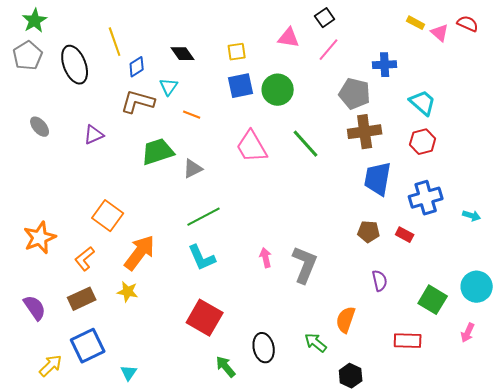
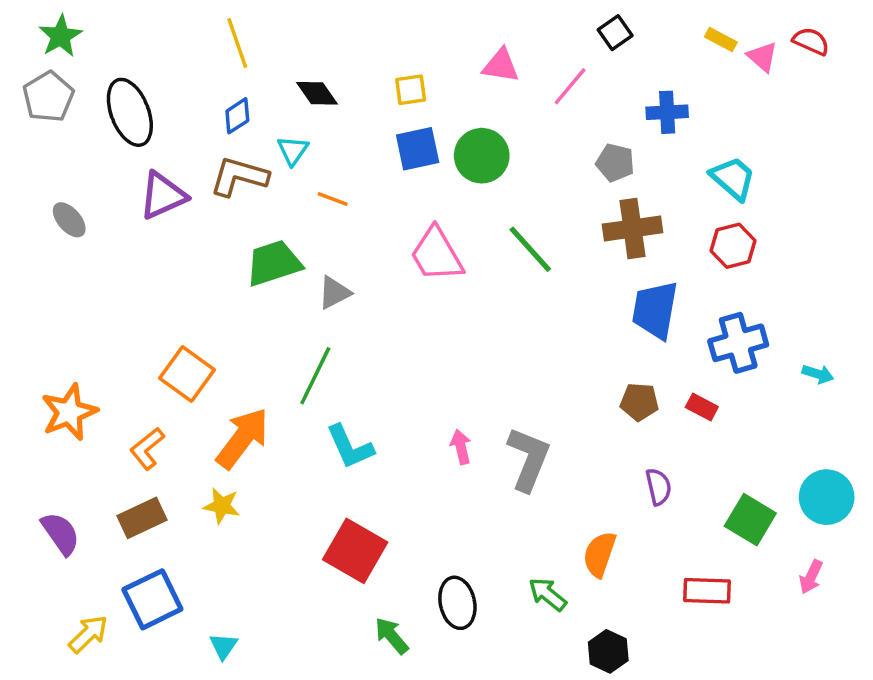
black square: (325, 18) -> (615, 33), moved
yellow line: (115, 42) -> (237, 43), moved
gray pentagon: (355, 94) -> (615, 163), size x0.7
purple triangle: (94, 135) -> (163, 196), moved, size x1.4
green line: (204, 217) -> (315, 376), moved, turned -36

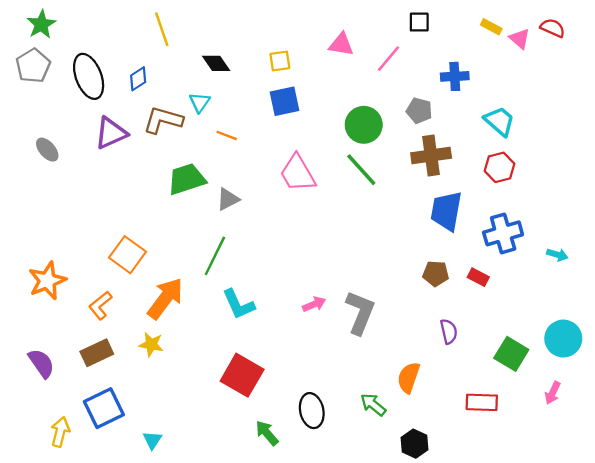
black square: (615, 33) -> (419, 22), turned 35
blue diamond: (237, 116) -> (138, 79), moved
green circle: (482, 156) -> (364, 125), moved
pink arrow: (461, 447) -> (314, 304), turned 80
yellow arrow: (88, 634) -> (60, 432), turned -32

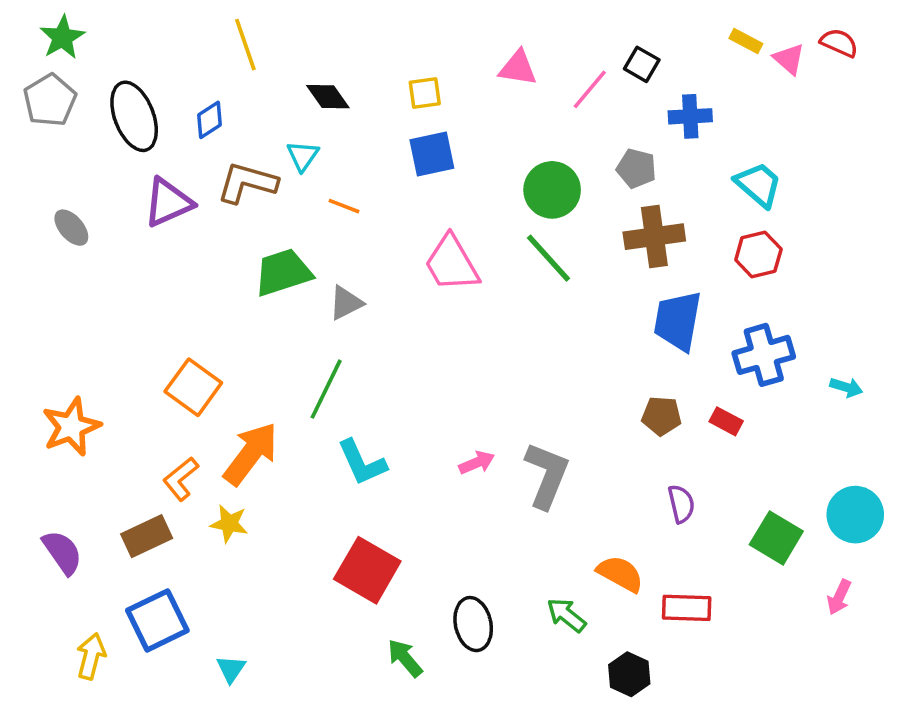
black square: (419, 22) -> (642, 64), moved, turned 30
orange L-shape: (100, 305) -> (181, 479), moved
orange semicircle: (409, 378) -> (620, 574), turned 100
red rectangle: (482, 402) -> (687, 608), moved

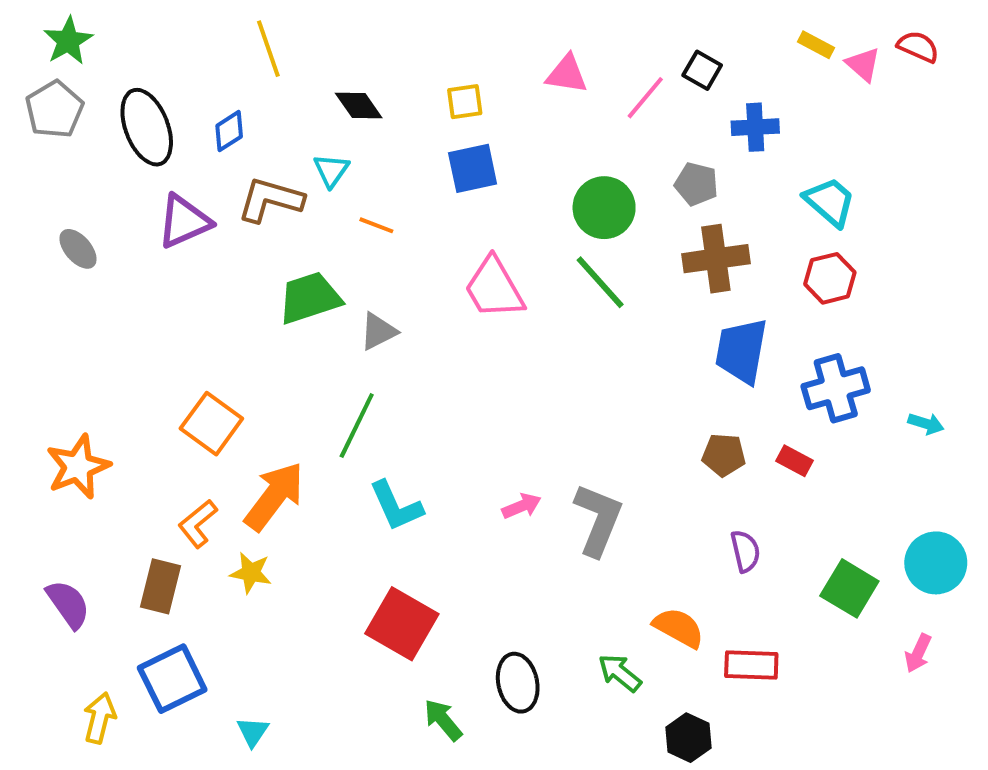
brown rectangle: (147, 536) -> (160, 586), turned -51

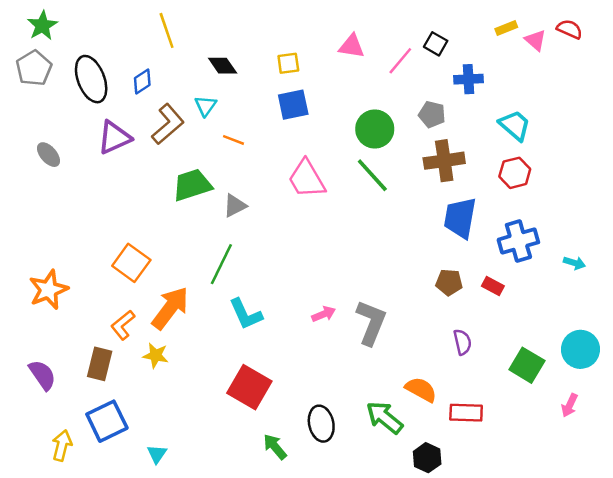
yellow rectangle: (816, 45) -> (506, 28), turned -50
brown L-shape: (270, 200) -> (168, 124), turned 123
green arrow: (620, 673) -> (384, 418), size x1.4

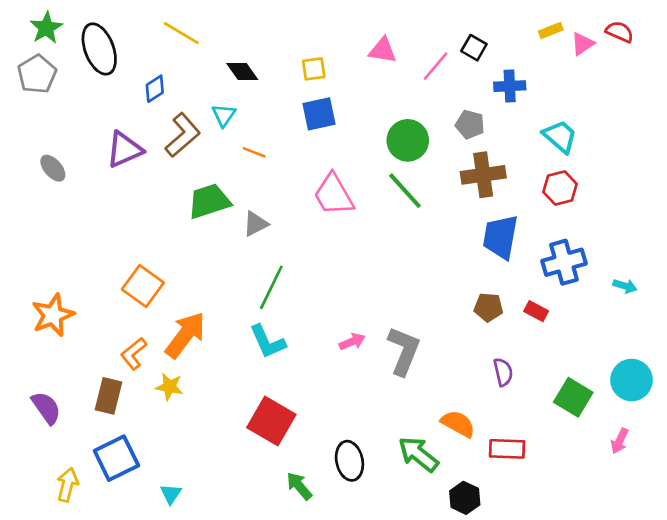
yellow line: (167, 30) -> (181, 33), turned -40
pink triangle: (535, 40) -> (583, 44), turned 45
black ellipse: (91, 79) -> (99, 49), moved
green line: (221, 264) -> (271, 287), moved

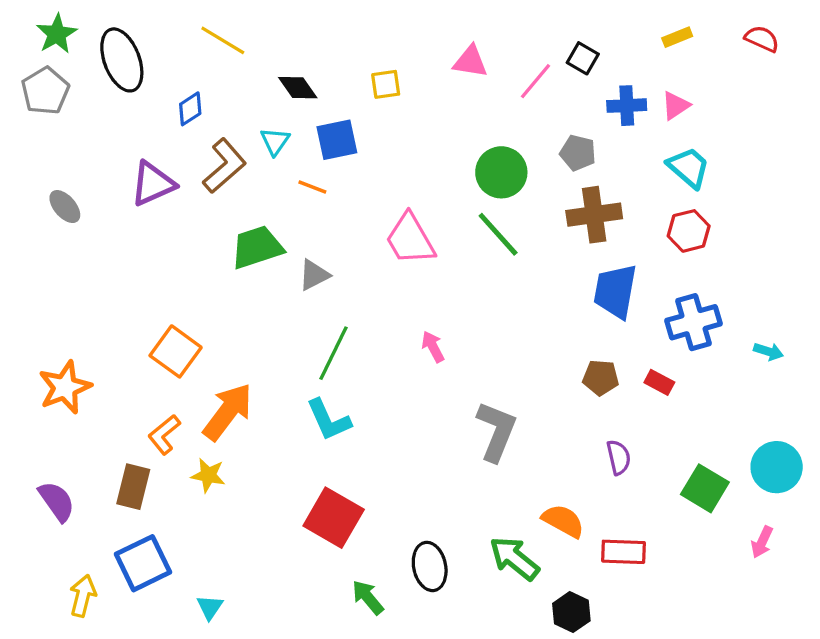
pink triangle: (583, 44) -> (676, 106), moved
blue square: (319, 114) -> (337, 140), moved
pink arrow: (352, 342) -> (433, 347), moved, turned -95

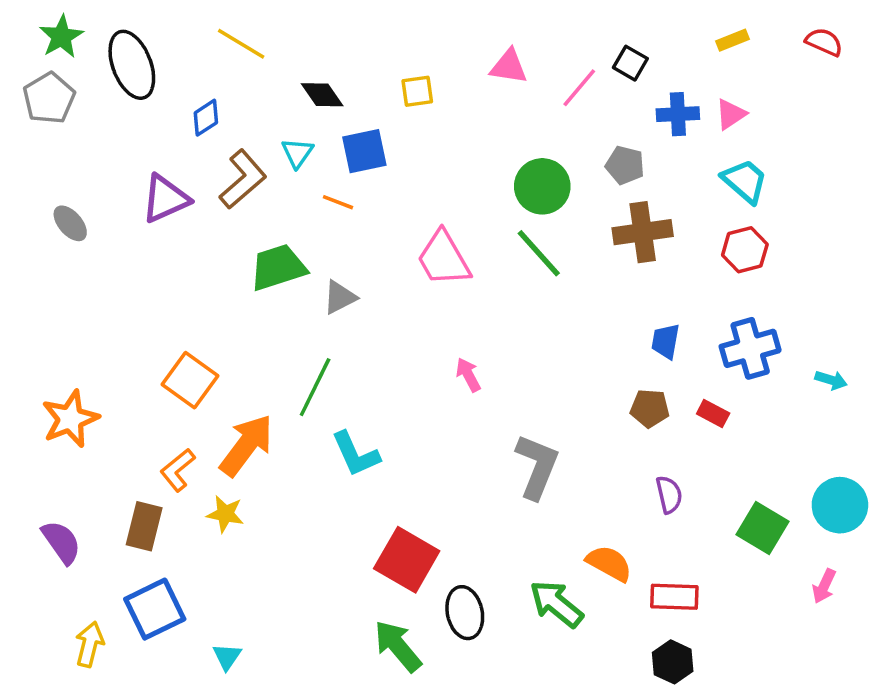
blue trapezoid: (615, 291) -> (666, 341), moved, size x0.6
green line: (334, 353) -> (315, 387), moved
red square: (334, 518) -> (407, 560), moved
green arrow: (368, 597) -> (398, 646), size x1.4
black hexagon: (571, 612) -> (673, 662), moved

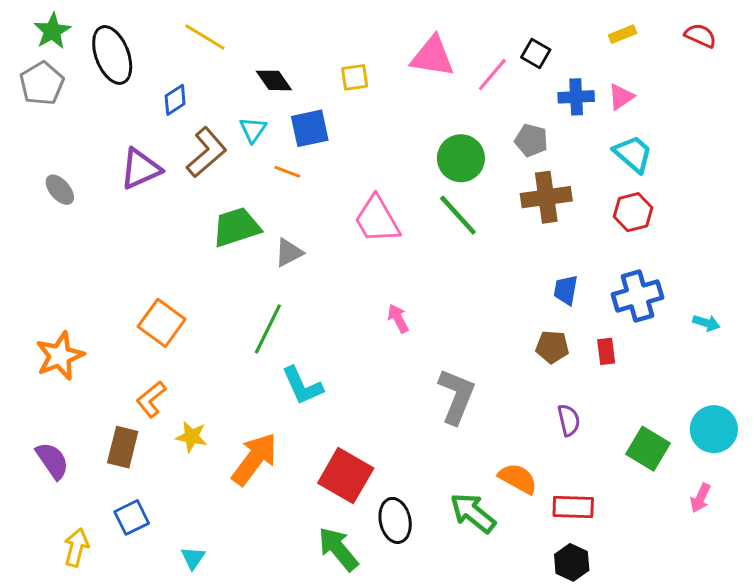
pink triangle: (509, 67) -> (432, 56), size x1.4
red rectangle: (713, 414) -> (606, 351), turned 55
orange arrow: (246, 445) -> (254, 459), moved
blue square: (155, 609) -> (132, 517), size x0.7

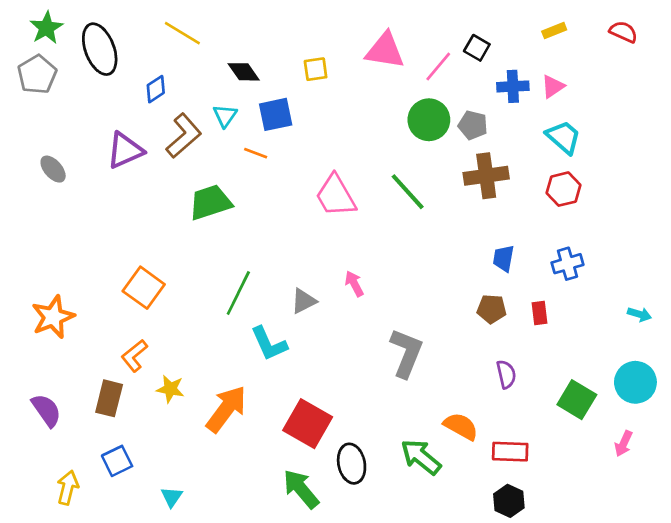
green circle: (461, 158) -> (429, 120), moved
gray triangle: (289, 253) -> (304, 301), moved
blue cross: (638, 296) -> (567, 264), size x0.7
cyan arrow: (706, 323) -> (639, 314), moved

